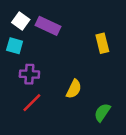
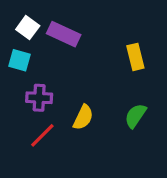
yellow semicircle: (74, 89) -> (83, 117), moved
green semicircle: (102, 112) -> (135, 116), moved

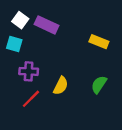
yellow rectangle: (135, 57) -> (99, 42), turned -54

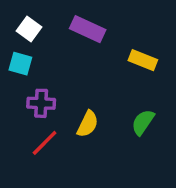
purple rectangle: (46, 25) -> (88, 29), moved

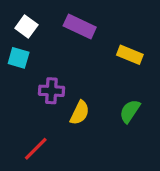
purple cross: (41, 103) -> (51, 91), moved
red line: (45, 143) -> (36, 149), moved

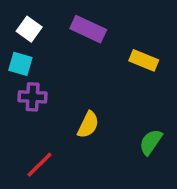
purple cross: (51, 91) -> (33, 97), moved
green semicircle: (130, 111) -> (151, 142), moved

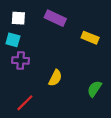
white square: (29, 29) -> (18, 18), turned -32

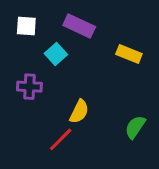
cyan square: (13, 40) -> (56, 54), moved, turned 32
red line: (25, 103) -> (61, 139), moved

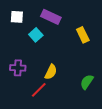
yellow rectangle: (129, 54) -> (83, 35), turned 42
purple cross: (29, 87) -> (18, 68), moved

